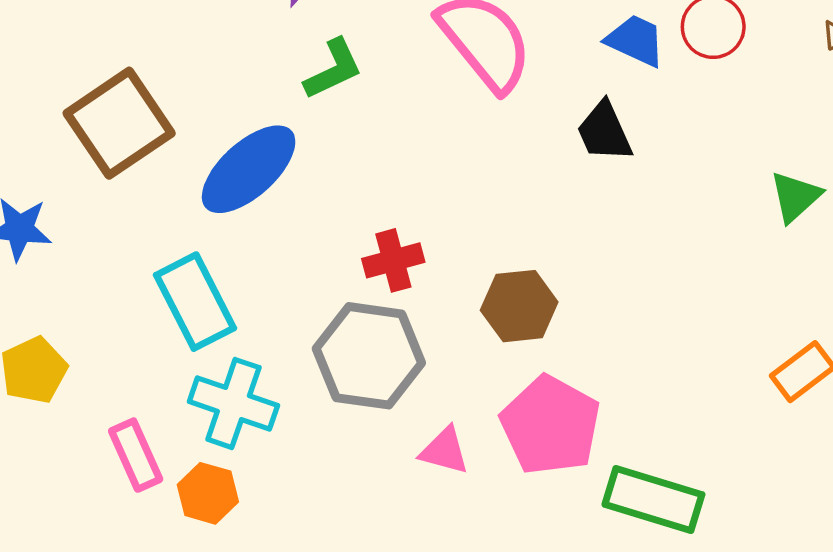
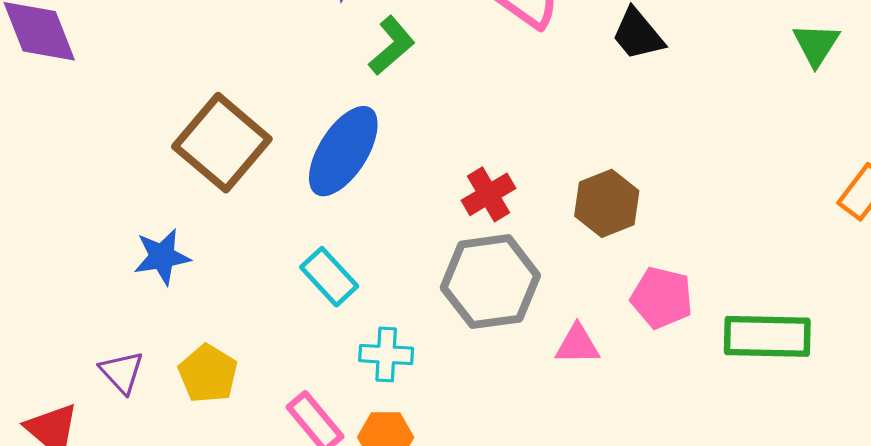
cyan rectangle: (195, 302) -> (329, 277), size x0.7
cyan cross: (233, 403) -> (386, 354), size x0.7
pink pentagon: (550, 425) -> (662, 298), size x0.7

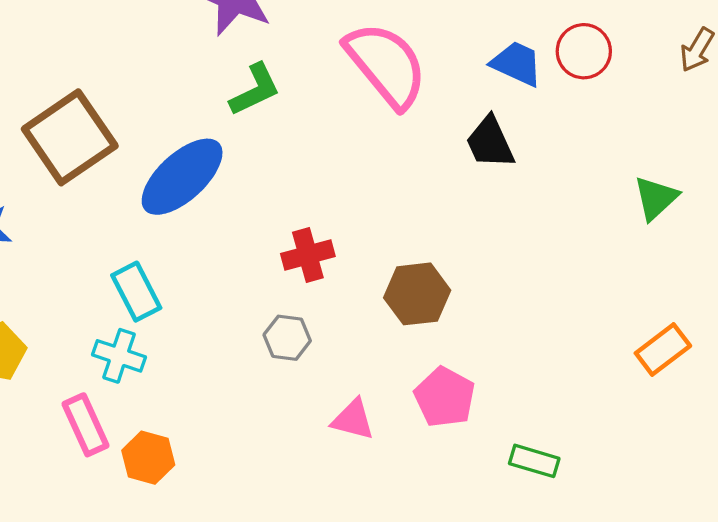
gray hexagon: (490, 282) -> (287, 338), size x0.5
green rectangle: (767, 336) -> (534, 461), size x0.6
cyan cross: (386, 354) -> (119, 356), moved

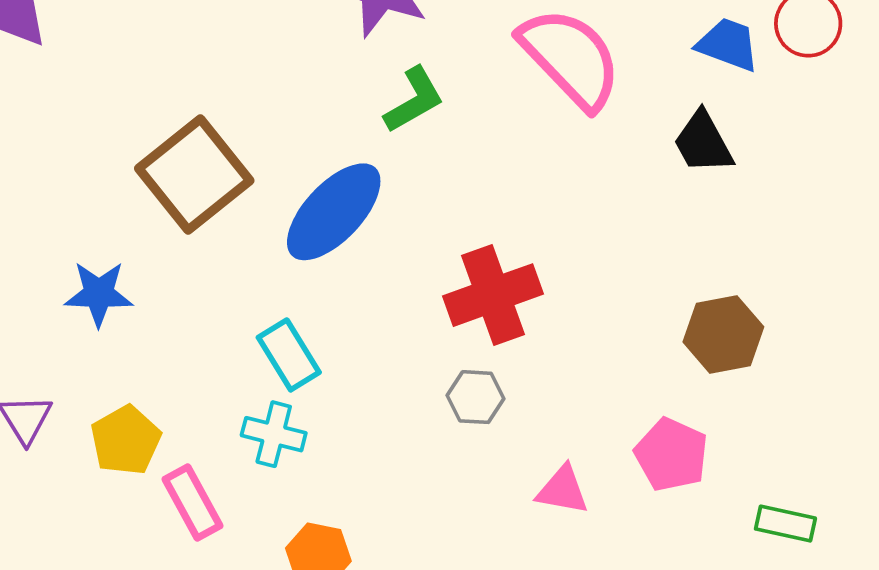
red cross: (308, 255) -> (493, 295), size x1.5
brown hexagon: (417, 294) -> (723, 334), moved
pink rectangle: (86, 425) -> (193, 502), moved

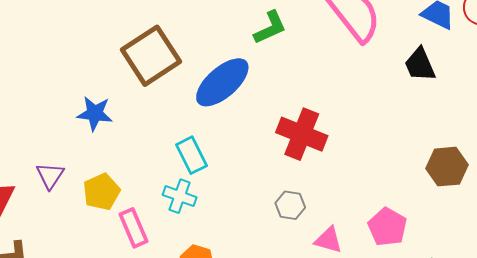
red cross: (493, 295) -> (302, 134), turned 36
brown hexagon: (723, 334) -> (447, 167), moved
gray hexagon: (476, 397) -> (290, 205), moved

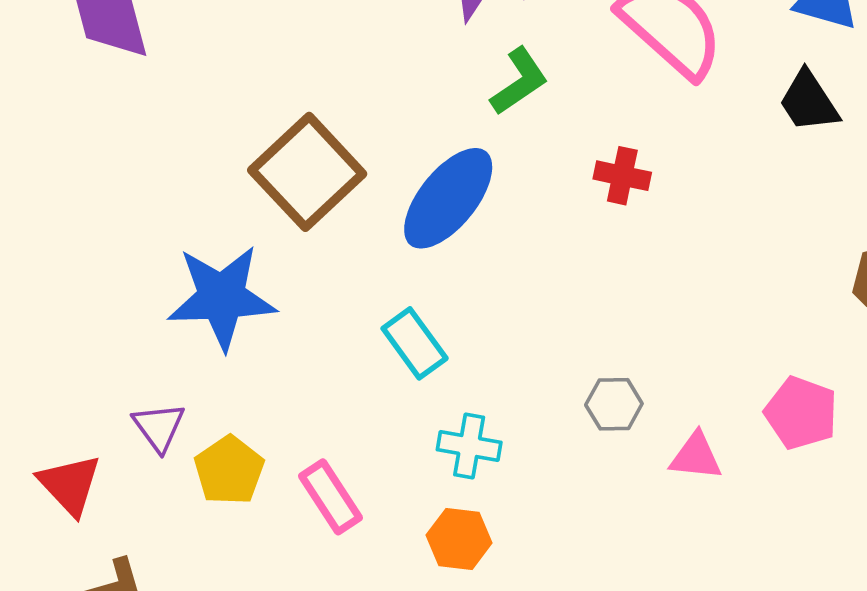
blue star: (95, 113) -> (222, 297), size x1.6
red cross: (302, 134) -> (622, 176), moved, size x0.6
yellow pentagon: (102, 192) -> (229, 470), moved
cyan cross: (180, 196) -> (469, 446), moved

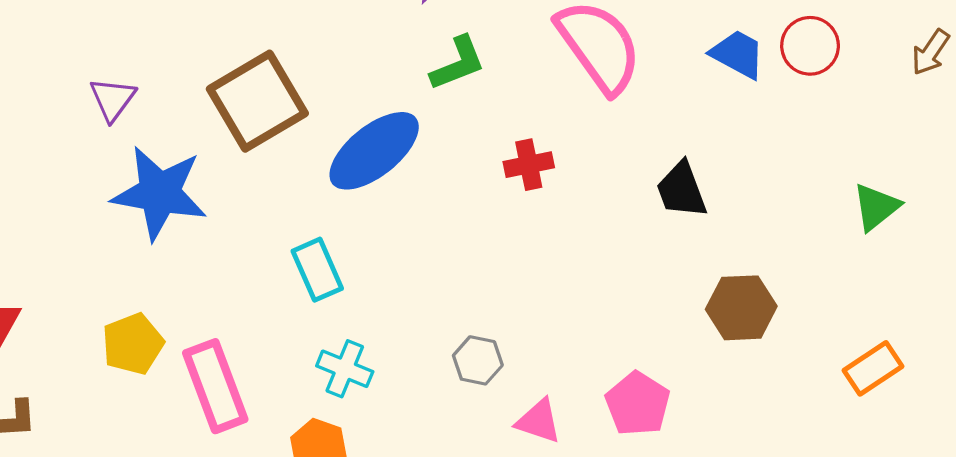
black trapezoid: (809, 101) -> (682, 190), moved
red cross: (622, 176) -> (529, 165), turned -36
purple triangle: (159, 427) -> (113, 99), moved
pink rectangle: (330, 497) -> (215, 386), size x1.4

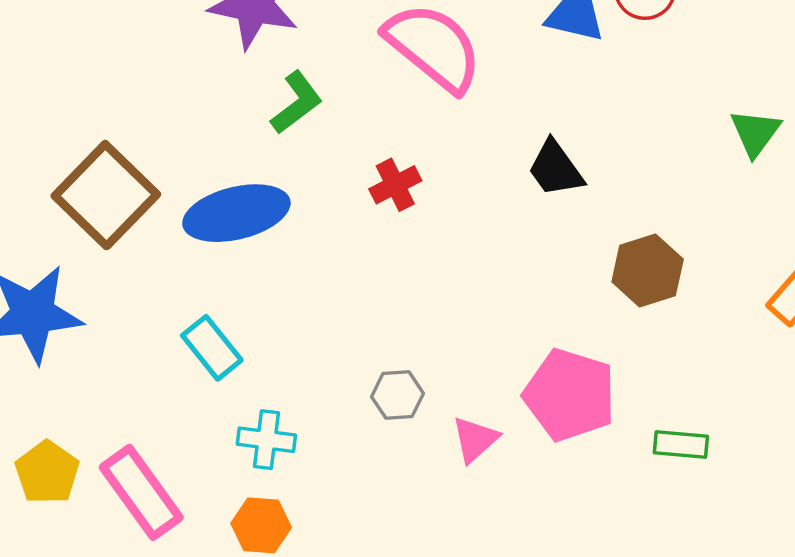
blue ellipse: (374, 151) -> (236, 213), turned 40
pink pentagon: (638, 404) -> (570, 395), size x1.4
pink triangle: (539, 421) -> (475, 439), turned -45

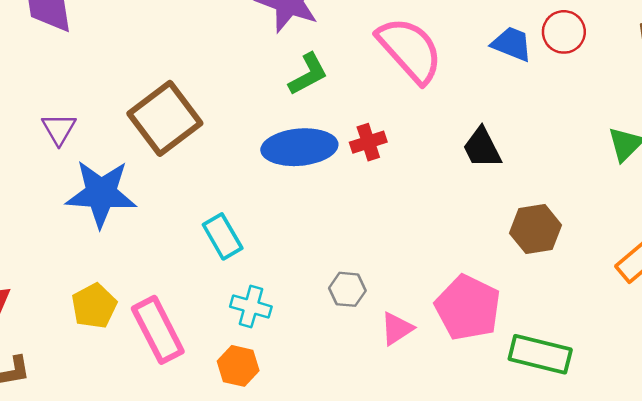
blue ellipse: (236, 213) -> (299, 147), moved
green rectangle: (681, 445) -> (540, 354), size x1.6

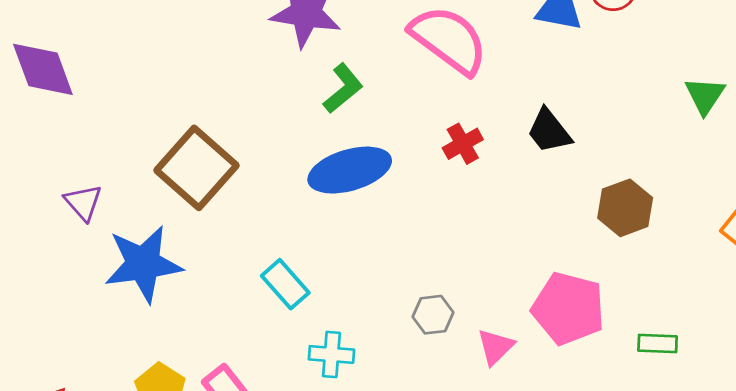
red cross: (368, 142) -> (463, 144), moved
green rectangle: (540, 354) -> (658, 343), size x0.6

